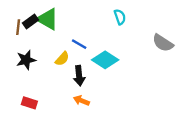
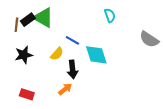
cyan diamond: (105, 60) -> (96, 55), turned 40
orange arrow: (81, 101) -> (65, 89), moved, turned 120

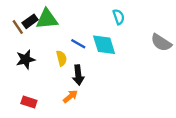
green triangle: (43, 18) -> (47, 19), turned -35
brown line: (16, 25) -> (18, 27), turned -40
yellow semicircle: (57, 54) -> (61, 58), turned -56
cyan diamond: (96, 55) -> (104, 45), moved

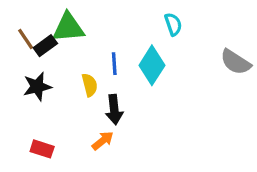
black rectangle: (30, 21) -> (45, 46), moved
blue line: (78, 44) -> (114, 64), turned 56
cyan diamond: (104, 45) -> (152, 65), turned 50

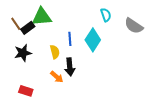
gray semicircle: (236, 62) -> (134, 26), moved
orange arrow: (103, 141) -> (57, 77), moved, turned 80

